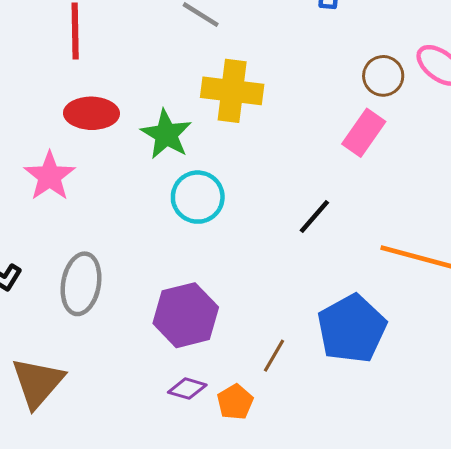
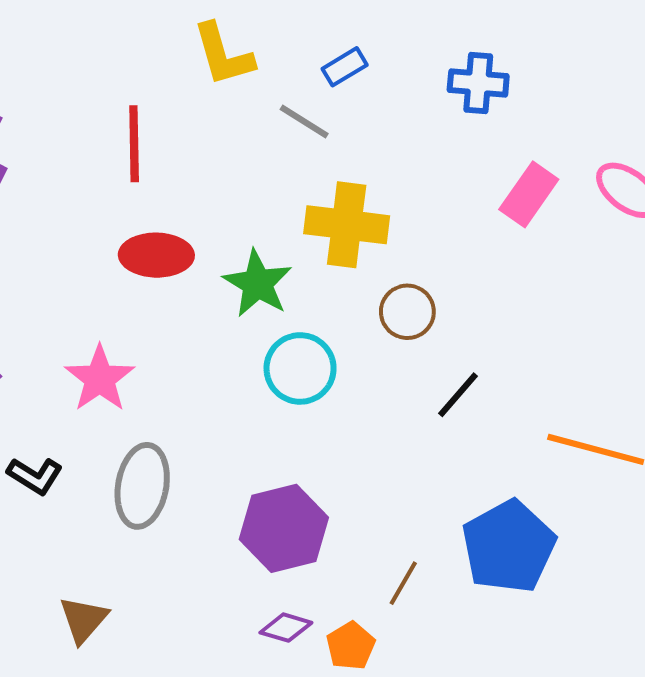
brown circle: (383, 76) -> (407, 312), moved
pink rectangle: (364, 133) -> (529, 194), moved
pink star: (50, 176) -> (100, 379), moved
brown triangle: (38, 383) -> (83, 620), size x0.7

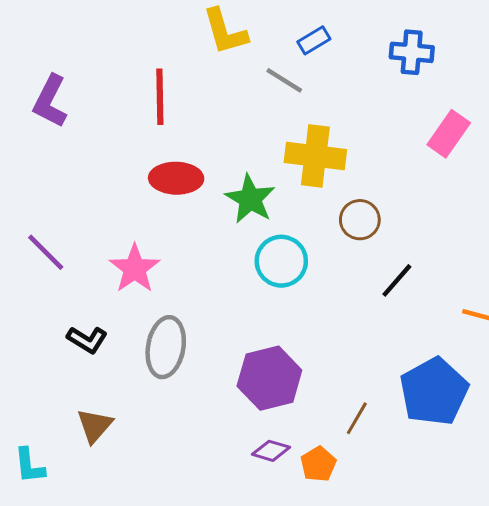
brown triangle: (83, 620) -> (95, 426), moved

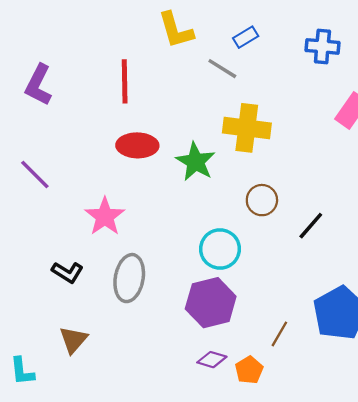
brown circle: (360, 220) -> (262, 200), moved
purple line: (46, 252) -> (35, 174), moved
cyan circle: (281, 261) -> (220, 249), moved

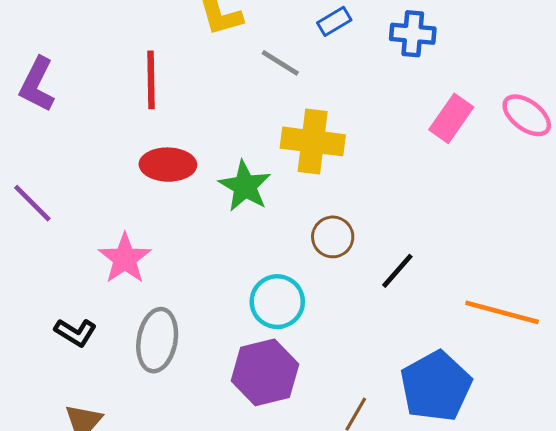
blue rectangle: (246, 37) -> (334, 21), moved

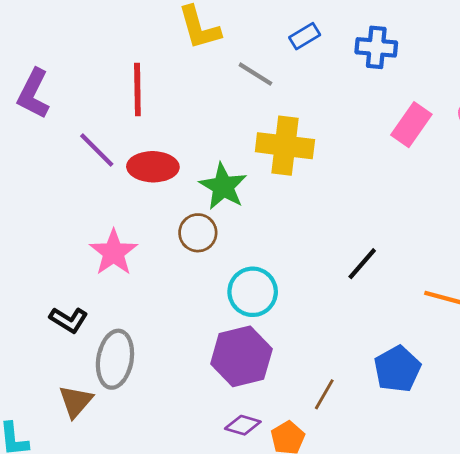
purple line: (32, 203) -> (97, 150), moved
brown circle: (333, 237) -> (198, 233), moved
gray ellipse: (157, 340) -> (115, 359), moved
blue pentagon: (436, 386) -> (397, 369), size x0.7

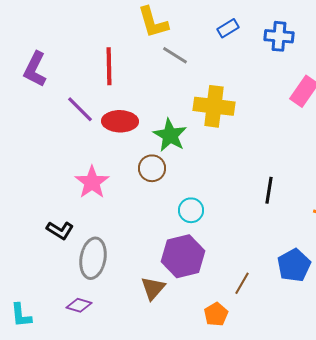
gray line: (255, 74) -> (175, 55), moved
black line: (362, 264) -> (269, 190), turned -32
cyan circle: (253, 292) -> (191, 210), size x0.7
brown triangle: (76, 401) -> (153, 288), moved
purple diamond: (243, 425) -> (79, 305), moved

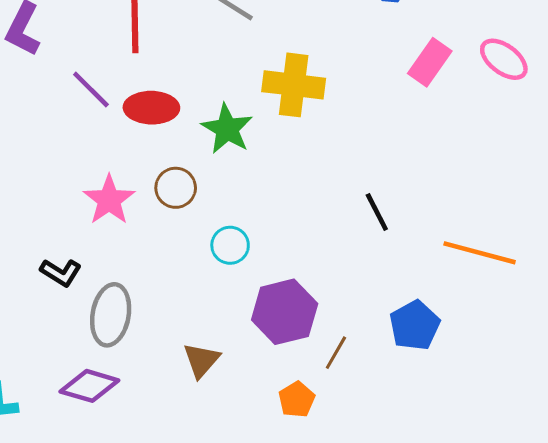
brown circle: (152, 168) -> (176, 188), moved
black line: (269, 190) -> (377, 212), turned -36
cyan circle: (191, 210) -> (230, 245), moved
purple hexagon: (183, 256) -> (285, 312), moved
purple diamond: (79, 305) -> (89, 386), size x1.5

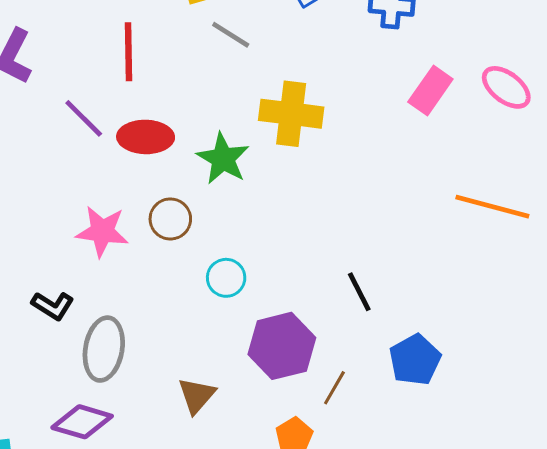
pink star: (109, 200) -> (102, 231), turned -30
black line: (377, 212) -> (359, 292), moved
orange line: (480, 253) -> (492, 207), moved

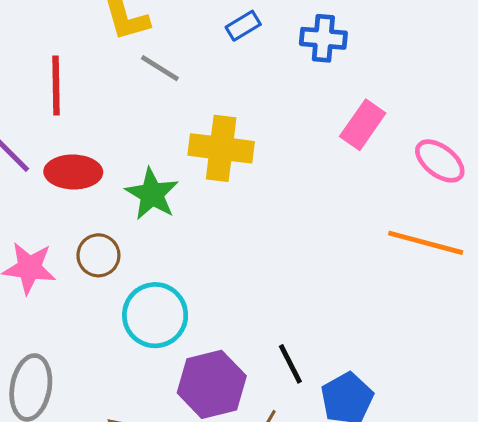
pink ellipse: (506, 87) -> (440, 161), moved
cyan circle: (226, 278) -> (155, 315), size x1.6
black line: (359, 292) -> (290, 364), moved

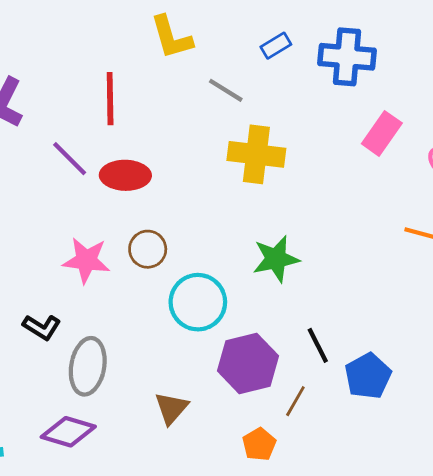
blue cross: (323, 38) -> (347, 57), size x1.4
gray line: (160, 68) -> (226, 90), moved
green star: (152, 194) -> (276, 259), moved, turned 30

